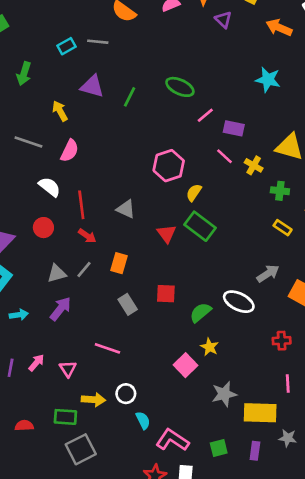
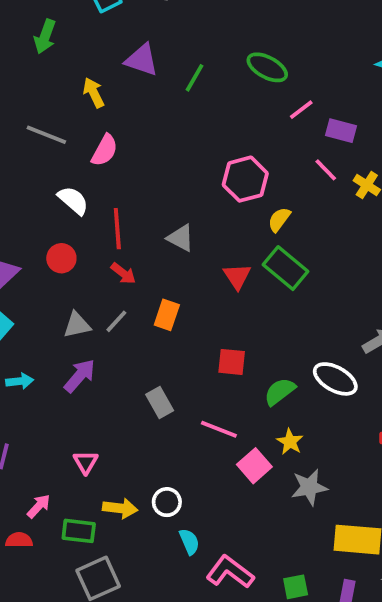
gray rectangle: (128, 304) -> (160, 402), moved
pink line: (107, 348) -> (219, 429), moved
pink arrow: (36, 363) -> (39, 506), moved
gray star: (224, 394) -> (309, 487), moved

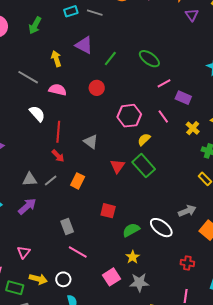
pink semicircle: (105, 150) -> (58, 90), turned -114
pink line: (326, 170) -> (163, 116), moved
red circle: (61, 258) -> (97, 88), moved
pink line: (219, 429) -> (78, 252), moved
pink square: (254, 466) -> (112, 277), moved

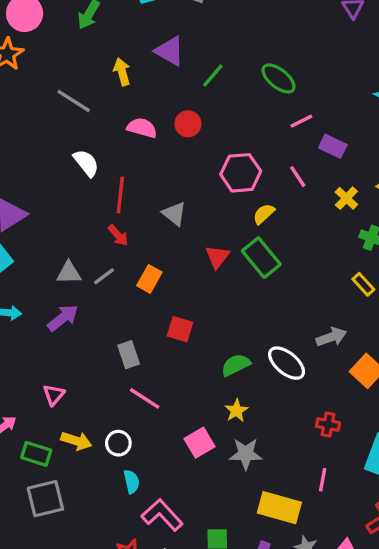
pink semicircle: (58, 90) -> (142, 128), moved
red square: (108, 211) -> (180, 329), moved

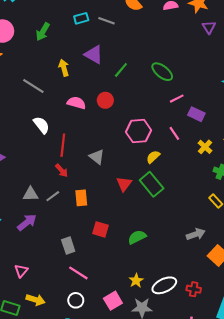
orange rectangle: (149, 279) -> (81, 198), turned -35
white ellipse: (287, 363) -> (164, 285), moved, turned -65
green semicircle: (236, 365) -> (137, 237), moved
white circle: (118, 443) -> (76, 300), moved

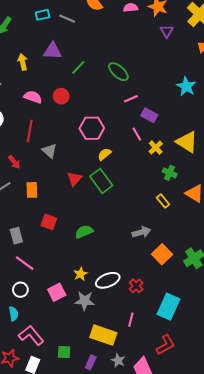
purple triangle: (94, 55) -> (53, 51), turned -30
pink line: (174, 133) -> (137, 134), moved
red line: (63, 145) -> (30, 131), moved
red cross: (194, 289) -> (136, 286), turned 32

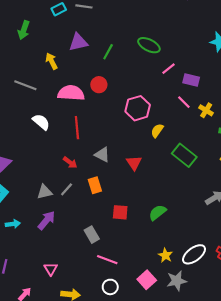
pink semicircle: (33, 97) -> (71, 93), size x1.4
gray triangle: (49, 151) -> (102, 155), moved
green rectangle: (101, 181) -> (184, 155), moved

